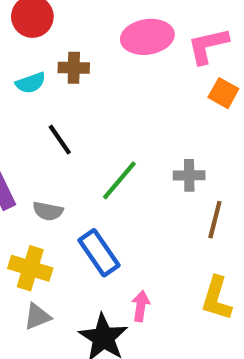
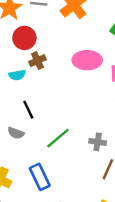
brown cross: (74, 68) -> (38, 61), moved, turned -35
gray semicircle: (48, 211) -> (16, 133), moved

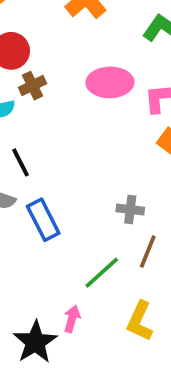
green line: (58, 138) -> (102, 273), moved
blue rectangle: (40, 177) -> (43, 220), moved

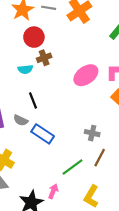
pink ellipse: (110, 82) -> (86, 75), moved, turned -40
blue rectangle: (43, 220) -> (43, 134), turned -35

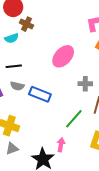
brown cross: (44, 58) -> (27, 24), turned -32
pink ellipse: (86, 75) -> (63, 56), moved
black line: (33, 100) -> (14, 66), moved, turned -63

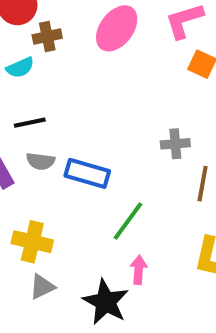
brown cross: (27, 24) -> (47, 36), turned -32
pink ellipse: (63, 56) -> (117, 28), moved
green line: (74, 119) -> (128, 221), moved

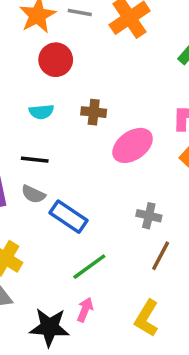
pink ellipse: (117, 28) -> (133, 145), moved
brown cross: (47, 36) -> (94, 112), moved
black star: (106, 302) -> (49, 327), turned 30

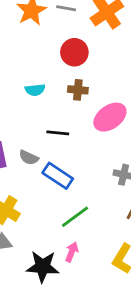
red circle: (56, 60) -> (74, 52), moved
black line: (35, 160) -> (58, 133), moved

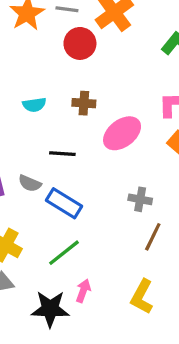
red circle: (74, 52) -> (80, 43), moved
green line: (75, 217) -> (64, 253), moved

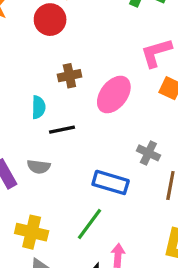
cyan semicircle: (34, 105) -> (38, 107), moved, turned -65
gray cross: (140, 199) -> (148, 153), turned 30
blue rectangle: (64, 203) -> (111, 182), moved

